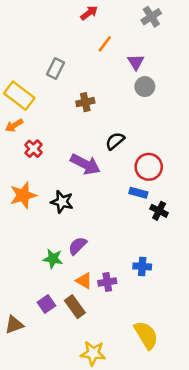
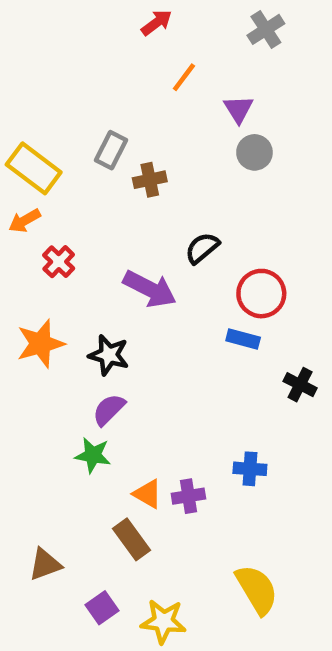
gray rectangle: (56, 68) -> (111, 150), moved
black cross: (159, 211) -> (300, 385), moved
purple semicircle: (78, 246) -> (109, 410), moved
purple square: (46, 304) -> (102, 608), moved
brown triangle: (14, 325) -> (45, 564), moved

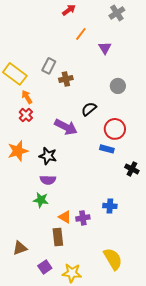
gray circle: (254, 152) -> (118, 86), moved
orange arrow: (25, 221) -> (27, 97), moved, turned 88
purple semicircle: (109, 410) -> (48, 180), turned -133
brown rectangle: (132, 539) -> (58, 237), turned 30

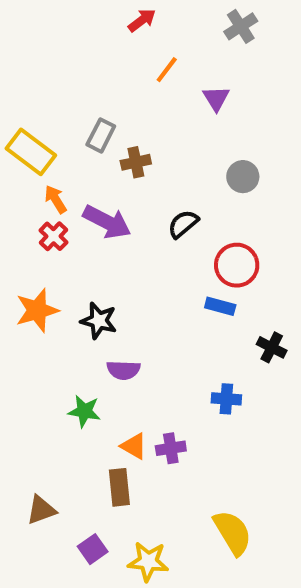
purple arrow: (66, 127) -> (107, 222), moved
purple semicircle: (48, 180) -> (123, 370), moved
blue cross: (110, 206) -> (226, 399), moved

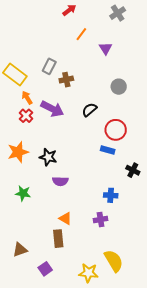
green star: (84, 411) -> (23, 193), moved
purple cross: (171, 448) -> (101, 219), moved
yellow star: (148, 561) -> (88, 273), moved

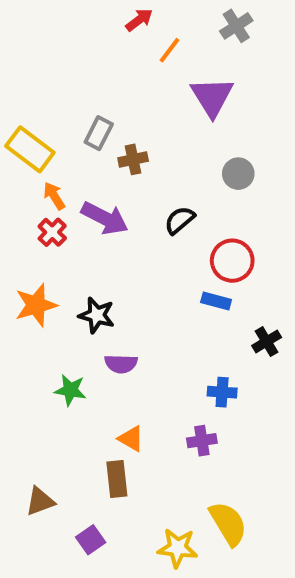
orange line: (81, 34) -> (169, 50), moved
purple triangle: (106, 48) -> (212, 97), size x1.6
black cross: (133, 170) -> (267, 342), turned 32
green star: (23, 193) -> (70, 390), moved

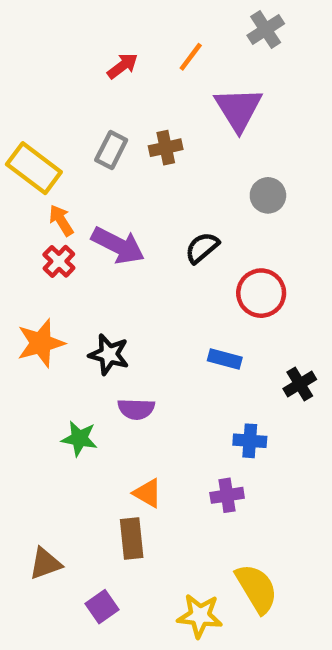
red arrow: (139, 20) -> (123, 66), moved
brown cross: (133, 159) -> (166, 148), moved
blue rectangle: (216, 301) -> (225, 359), moved

